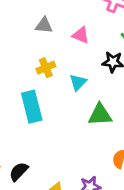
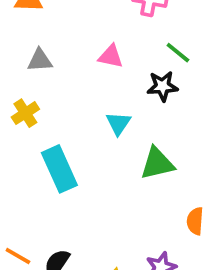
gray triangle: (44, 25) -> (40, 60), moved
yellow cross: (46, 68) -> (25, 113), moved

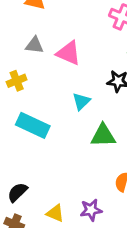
pink triangle: (111, 56) -> (69, 53), moved, size x1.4
cyan rectangle: (59, 169) -> (33, 125), turned -52

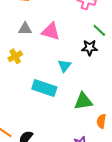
cyan rectangle: (33, 125) -> (44, 88), moved
green triangle: (103, 136) -> (83, 101), moved

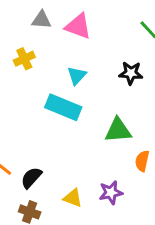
black star: (90, 48) -> (131, 73), moved
cyan triangle: (64, 66) -> (77, 76), moved

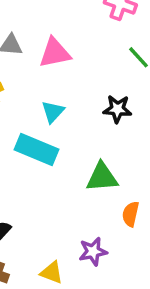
pink triangle: (78, 26) -> (55, 53), turned -32
yellow triangle: (73, 198) -> (52, 273), moved

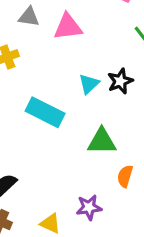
black star: (117, 109) -> (120, 81), turned -30
cyan triangle: (53, 112) -> (89, 84), moved

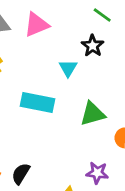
black star: (120, 81) -> (93, 46), moved
purple star: (89, 207) -> (97, 173), turned 30

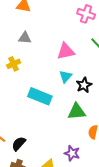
pink triangle: (37, 25) -> (66, 51), moved
black star: (93, 46) -> (84, 85), moved

